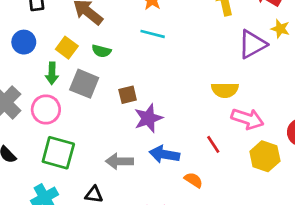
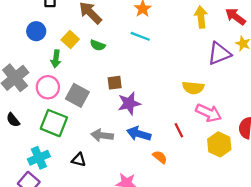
gray square: (84, 84) -> (77, 95), moved

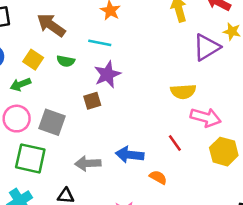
cyan line: (140, 36) -> (100, 43), moved
green arrow: (56, 59) -> (20, 84), turned 70
purple star: (129, 103) -> (107, 74), moved

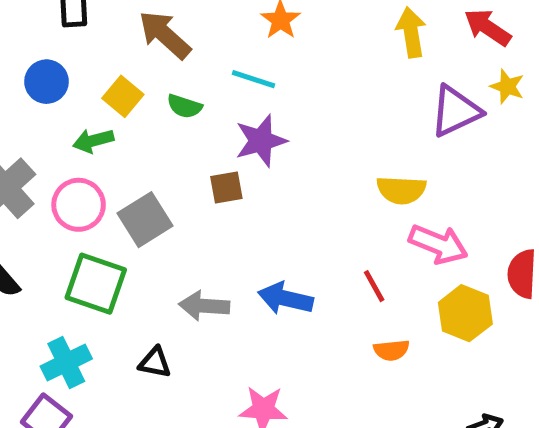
gray square: (52, 122) -> (145, 220), turned 32
orange semicircle: (158, 177) -> (391, 350), moved, turned 138

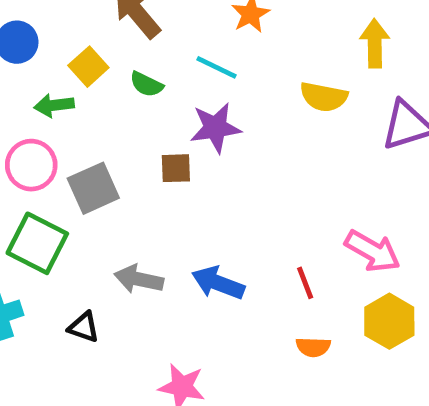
yellow semicircle: (401, 190) -> (324, 97), moved

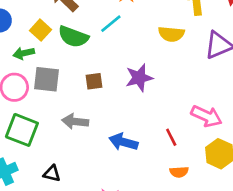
cyan line: (217, 67) -> (111, 24), turned -60
green semicircle: (146, 84) -> (73, 37), size x1.6
purple star: (215, 128) -> (139, 78), moved
gray square: (93, 188) -> (46, 79), moved, turned 36
gray arrow: (139, 279) -> (75, 121), moved

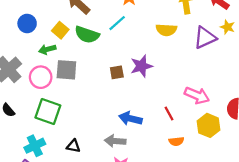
brown square: (94, 81) -> (117, 72), moved
gray arrow: (75, 121) -> (115, 141), moved

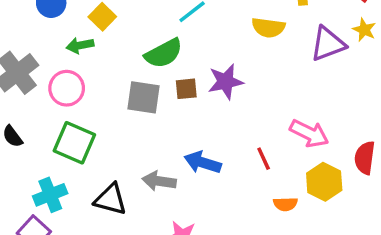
green semicircle: (87, 35) -> (164, 53), moved, turned -50
gray square: (66, 70) -> (143, 97), moved
gray arrow: (115, 141) -> (159, 181), moved
orange semicircle: (176, 141) -> (285, 204), moved
black triangle: (73, 146) -> (111, 199), size x1.5

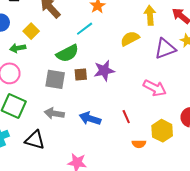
yellow semicircle: (268, 28) -> (130, 39), turned 144
pink arrow: (309, 133) -> (155, 88), moved
gray arrow: (159, 181) -> (54, 113), moved

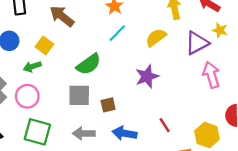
cyan line: (85, 29) -> (117, 33), moved
purple star: (104, 71) -> (147, 77), moved
brown square: (81, 75) -> (108, 105), moved
pink arrow: (155, 88) -> (211, 75), moved, turned -125

